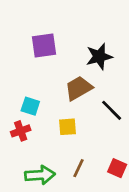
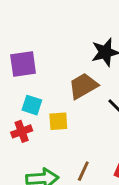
purple square: (44, 45) -> (23, 64), moved
yellow square: (68, 127) -> (58, 121), moved

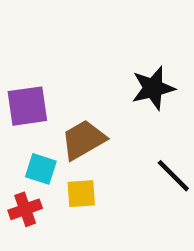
brown trapezoid: (83, 86) -> (84, 140), moved

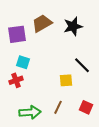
brown trapezoid: (84, 140) -> (42, 23), moved
yellow square: (81, 194) -> (66, 80), moved

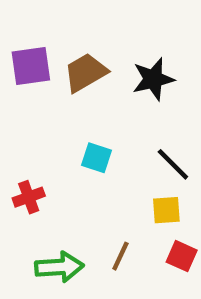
purple square: (17, 34) -> (31, 66), moved
cyan square: (23, 62) -> (96, 158), moved
yellow square: (66, 80) -> (166, 210), moved

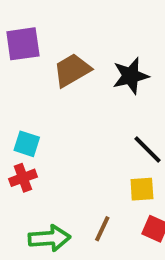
purple square: (31, 66) -> (23, 44), moved
cyan square: (96, 158) -> (27, 144), moved

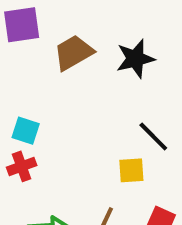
yellow square: (142, 189) -> (131, 170), moved

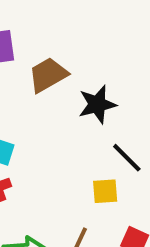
black star: (135, 59) -> (97, 104), moved

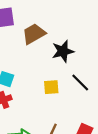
yellow square: (105, 191) -> (51, 87), moved

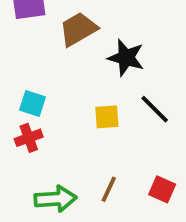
black star: (63, 51) -> (126, 58), turned 30

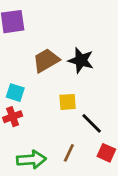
brown trapezoid: (78, 29) -> (46, 60), moved
black line: (155, 109) -> (92, 123), moved

